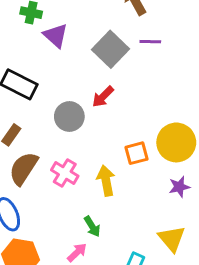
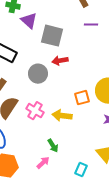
gray square: (111, 49) -> (52, 36), moved, turned -30
red arrow: (103, 97) -> (60, 61), turned 35
yellow arrow: (106, 181) -> (62, 116), turned -72

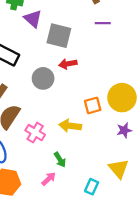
pink cross: (35, 111) -> (35, 133), moved

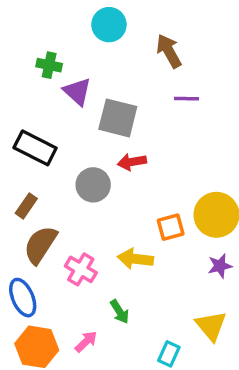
pink arrow: (49, 179) -> (86, 342), moved

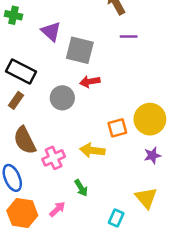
green cross: (49, 65) -> (14, 15), moved
brown rectangle: (26, 206) -> (16, 100), moved
brown semicircle: (40, 245) -> (25, 140), turned -60
pink cross: (81, 269) -> (54, 158), turned 35

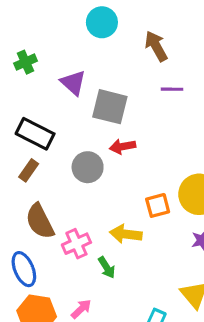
green cross: (14, 15) -> (25, 62), turned -36
green arrow: (81, 188) -> (107, 268), moved

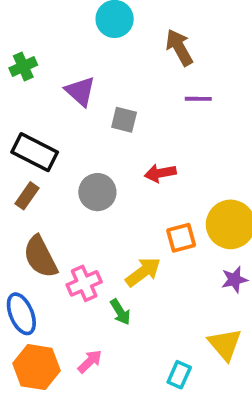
gray square: (110, 107) -> (124, 120), size x0.6
red arrow: (123, 146) -> (160, 173), moved
yellow arrow: (126, 234) -> (143, 272), turned 136

